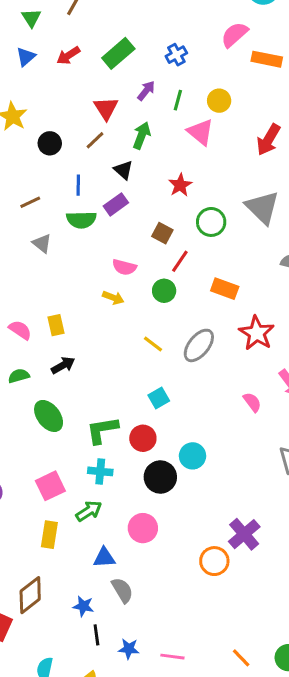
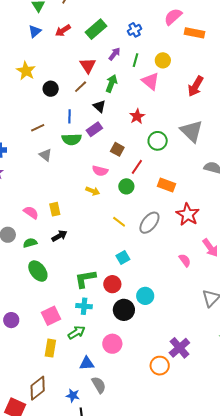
brown square: (162, 233) -> (117, 149), moved
green ellipse: (49, 416) -> (38, 271), moved

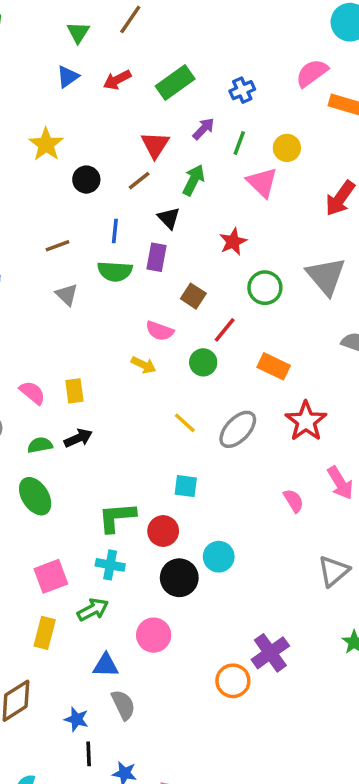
purple rectangle: (94, 129) -> (156, 257), turned -49
green semicircle: (30, 243) -> (40, 445), moved
cyan square: (123, 258) -> (186, 486), turned 32

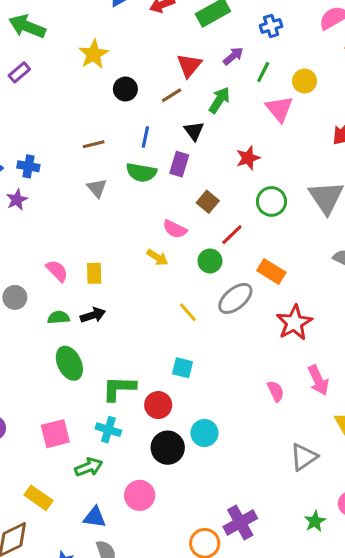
gray ellipse: (238, 429) -> (235, 298), moved
green ellipse: (35, 496) -> (69, 363), moved
yellow rectangle: (45, 633) -> (38, 498), moved, turned -76

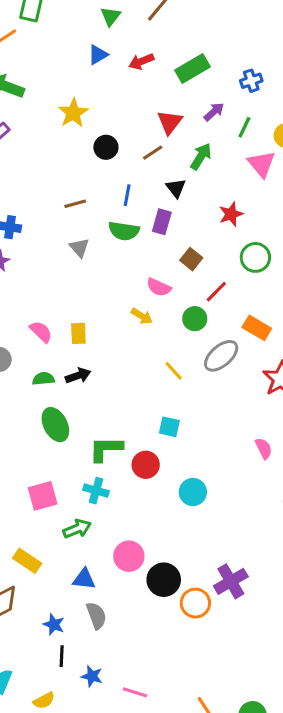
black circle: (168, 448) -> (164, 580), moved

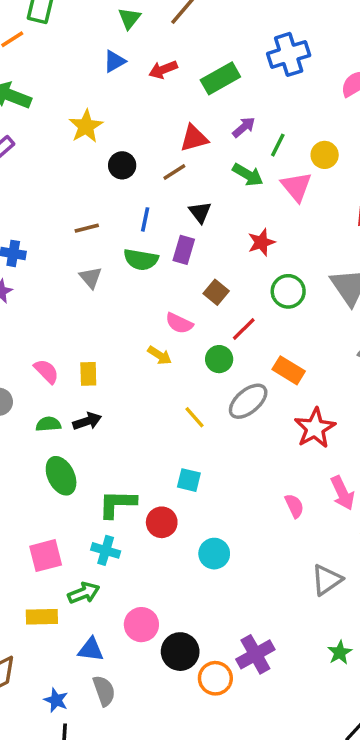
blue cross: (251, 81) -> (289, 54), moved, size x1.6
red triangle: (170, 122) -> (194, 138), turned 36
green arrow: (201, 156) -> (248, 175), moved, turned 88
yellow rectangle: (27, 561) -> (42, 617), moved, turned -36

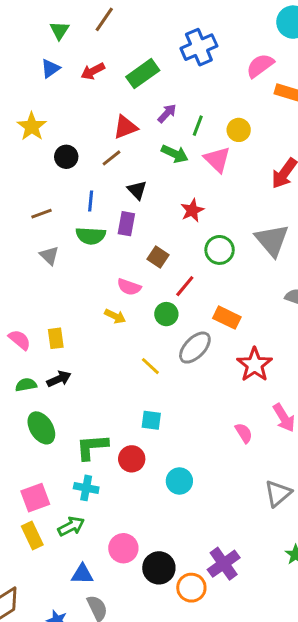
yellow rectangle: (42, 617) -> (32, 535), moved, turned 72

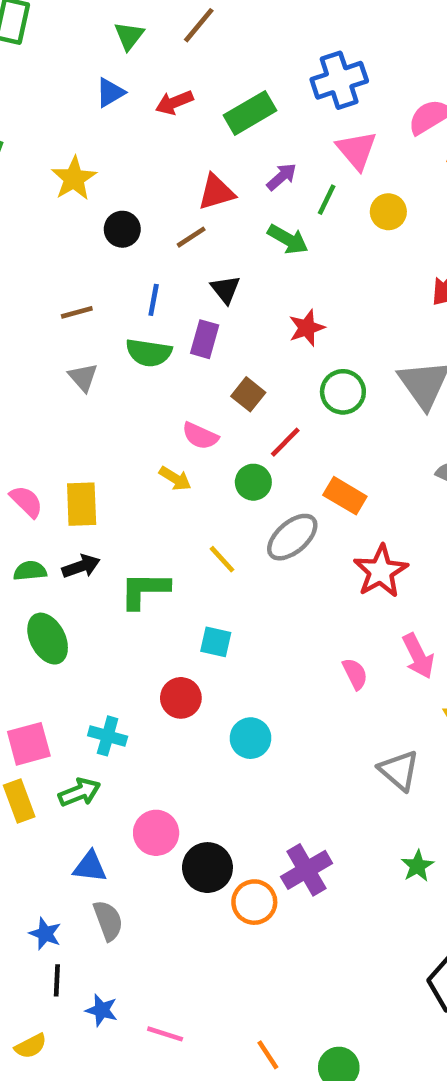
pink triangle: (217, 160) -> (357, 150), moved
yellow rectangle: (56, 338) -> (82, 504), size x1.4
green L-shape: (92, 447) -> (144, 590), moved
gray triangle: (278, 493) -> (399, 770), turned -44

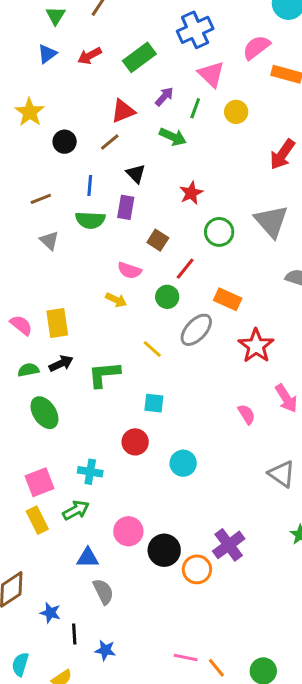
blue star: (45, 934) -> (50, 613), moved
pink line: (165, 1034) -> (186, 657), moved

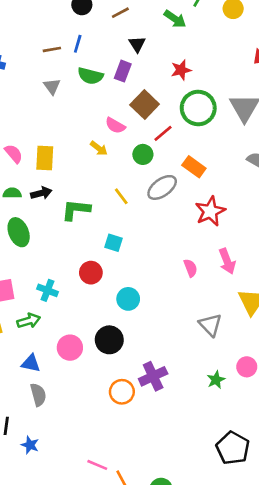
blue line: (90, 185) -> (78, 44), moved
green circle: (219, 232) -> (198, 108), size x1.4
brown square: (158, 240) -> (145, 104), size x1.5
black circle: (164, 550) -> (109, 340), moved

